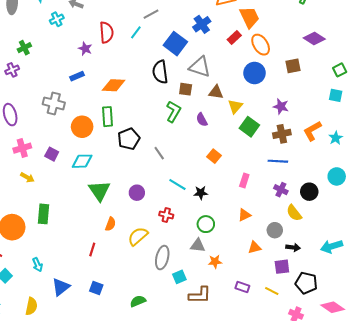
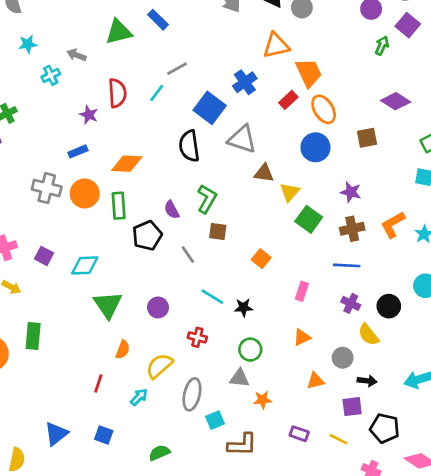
brown square: (186, 89) -> (218, 231), moved
purple semicircle: (202, 120) -> (172, 210), moved
orange circle: (82, 127) -> (85, 193), moved
cyan arrow: (37, 265) -> (139, 397), moved, turned -112

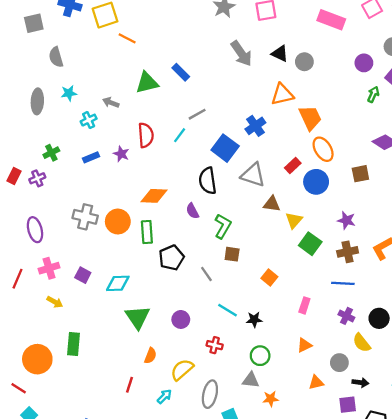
red rectangle: (288, 100) -> (293, 166), moved
blue rectangle: (78, 151) -> (91, 157), moved
purple semicircle: (172, 210) -> (192, 211), moved

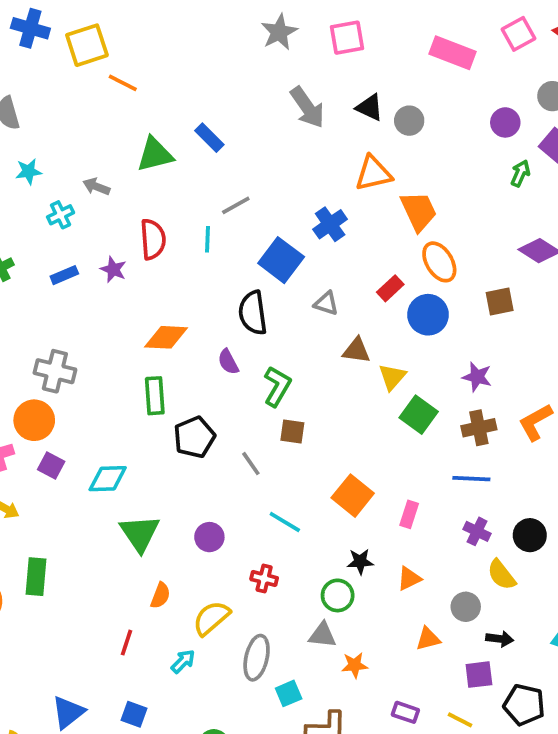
cyan line: (180, 135) -> (208, 239), turned -35
gray triangle: (253, 175) -> (326, 303), size x0.6
orange circle: (118, 222) -> (34, 420), moved
orange square: (269, 277) -> (353, 496), moved, size x1.5
black star: (254, 319) -> (360, 562), moved

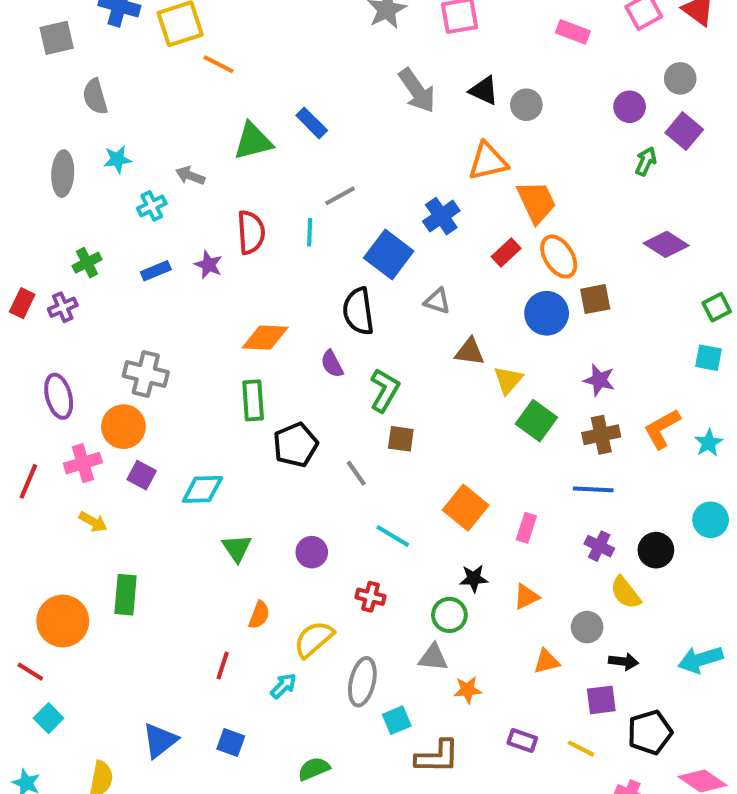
pink rectangle: (453, 53) -> (573, 32), size x0.7
red rectangle: (390, 288) -> (506, 253), moved
brown square: (500, 301) -> (595, 299), moved
green triangle: (140, 533) -> (237, 548), size x0.7
black pentagon: (524, 705) -> (650, 732), turned -30

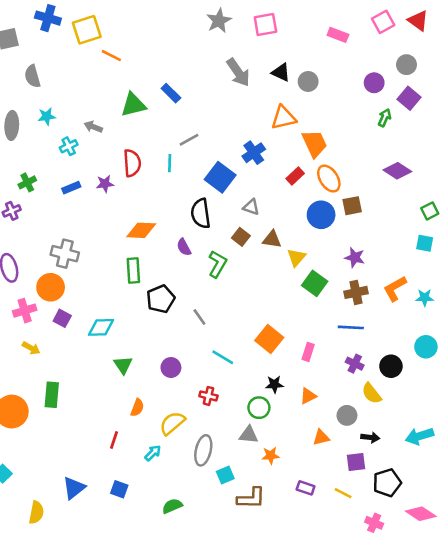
purple star: (208, 265) -> (105, 184), turned -30
brown square: (401, 439) -> (241, 237), moved, turned 30
cyan star: (709, 443) -> (425, 298), turned 30

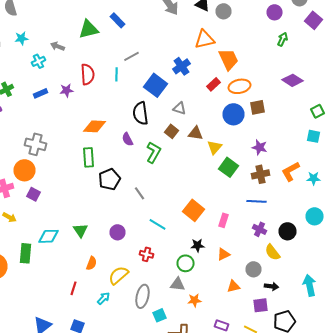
purple square: (409, 98) -> (314, 20), moved
orange ellipse: (329, 179) -> (240, 86), turned -70
cyan diamond: (101, 327) -> (48, 236), moved
cyan arrow: (419, 436) -> (310, 285), turned 95

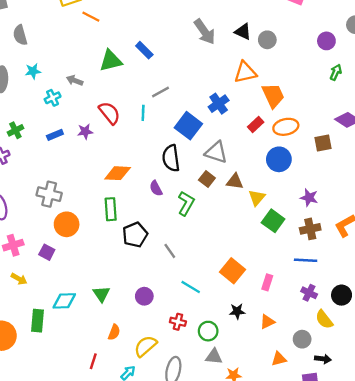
red semicircle: (88, 74) -> (109, 113), turned -35
brown square: (258, 107) -> (323, 143), moved
gray triangle: (180, 108) -> (216, 152), size x1.5
orange circle: (24, 170) -> (67, 224), moved
green circle: (186, 263) -> (208, 331), moved

